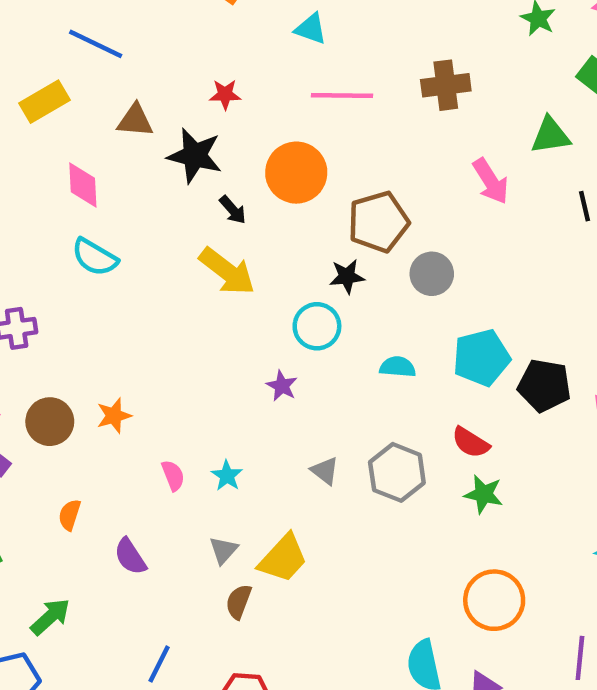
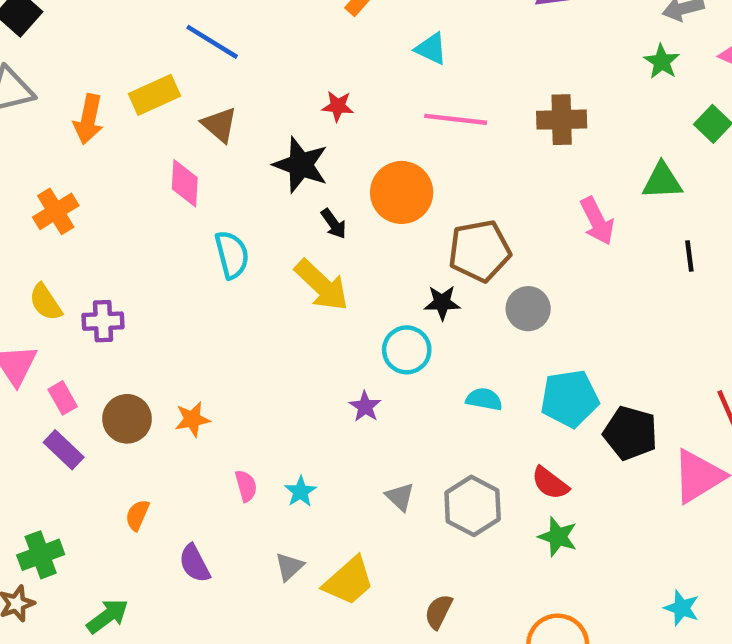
brown triangle: (135, 120) -> (219, 125), moved, turned 30
cyan semicircle: (95, 257) -> (232, 255), moved, turned -141
brown semicircle: (239, 602) -> (438, 612), moved

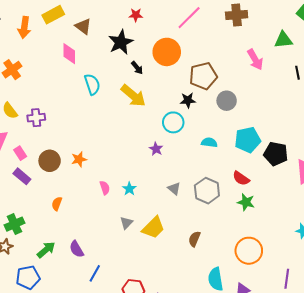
pink line: (456, 119) -> (189, 18), turned -48
black star: (301, 165) -> (121, 42), turned 30
purple semicircle: (194, 563) -> (77, 249), moved

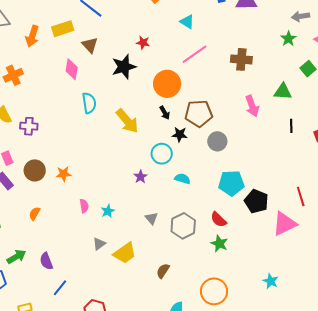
black arrow: (137, 68) -> (165, 113), moved
cyan semicircle: (209, 142) -> (182, 179), moved

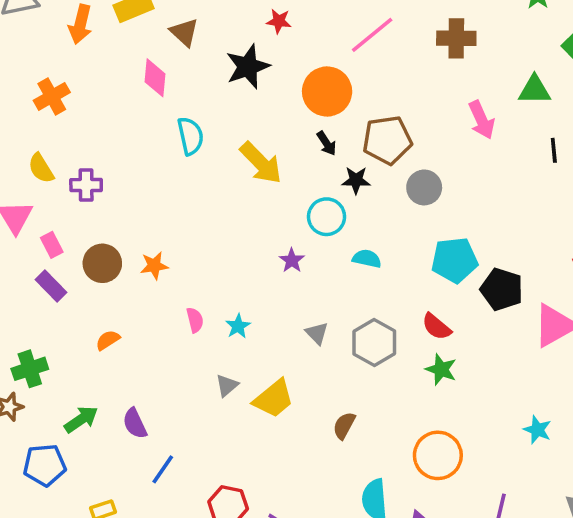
orange semicircle: (35, 214) -> (108, 340), turned 32

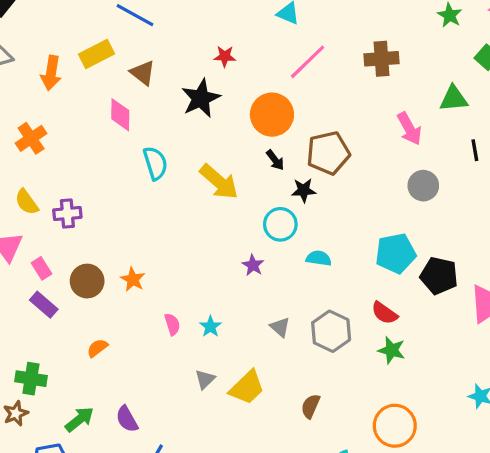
gray circle: (424, 187) -> (423, 186), moved
orange star: (154, 266) -> (133, 279), turned -30
green cross: (30, 369) -> (31, 379), turned 32

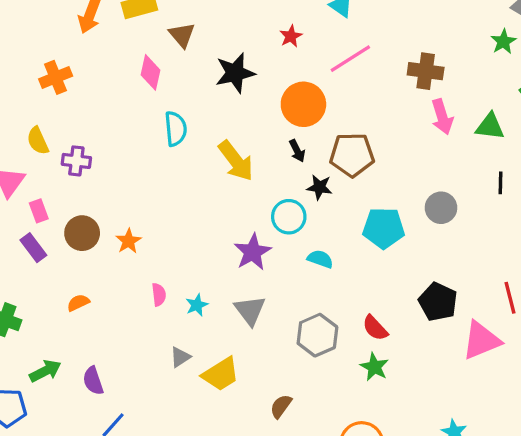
red star: (225, 56) -> (291, 36), moved, turned 30
pink arrow: (409, 129) -> (442, 117), moved
cyan pentagon: (396, 253) -> (384, 228), moved
purple star: (253, 265) -> (253, 252), size x1.6
gray triangle: (280, 327) -> (250, 310), moved, size x1.5

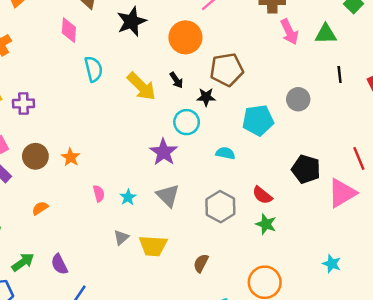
black arrow: (297, 151) -> (176, 80), moved
cyan semicircle: (320, 259) -> (225, 153), moved
yellow trapezoid: (221, 374) -> (153, 246), turned 44

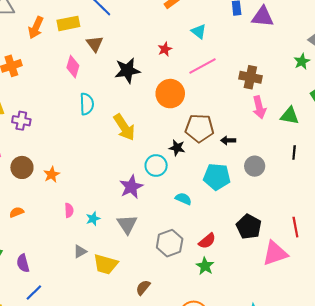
black arrow: (176, 80) -> (228, 140), moved, turned 112
red semicircle: (262, 195) -> (207, 241), turned -90

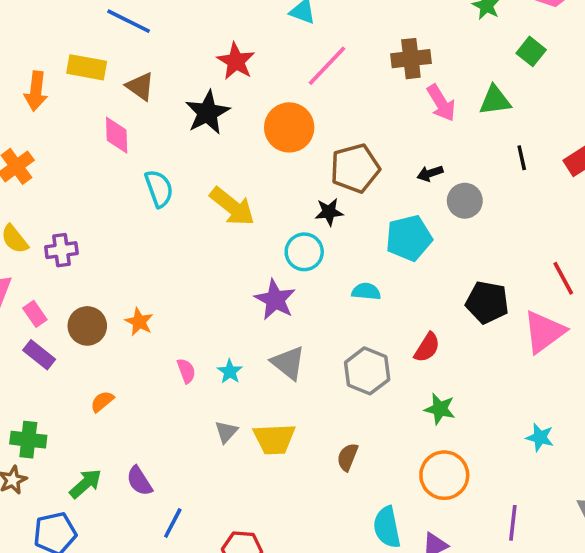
yellow rectangle: (68, 23) -> (87, 67), turned 40
red star: (165, 49) -> (236, 61), moved, size x1.5
black arrow: (228, 140) -> (430, 173), moved
green star: (205, 266) -> (440, 409), moved

